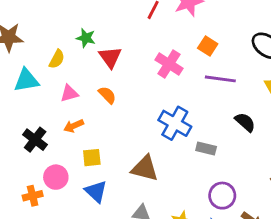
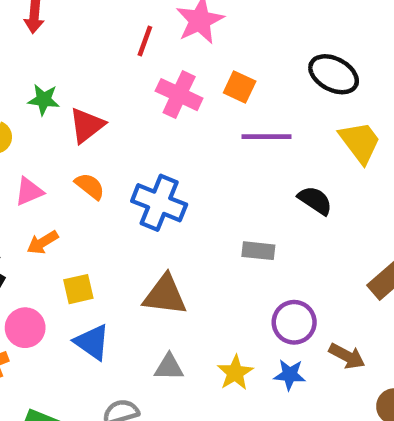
red triangle: (110, 57) -> (87, 125), turned 35
pink cross: (169, 64) -> (179, 95), moved
blue cross: (175, 123) -> (159, 203), moved

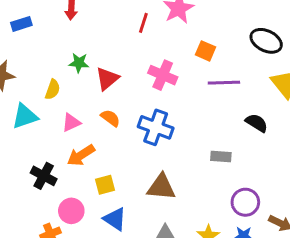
pink cross: (179, 95) -> (163, 75), moved
orange arrow: (43, 242) -> (81, 155), size x1.4

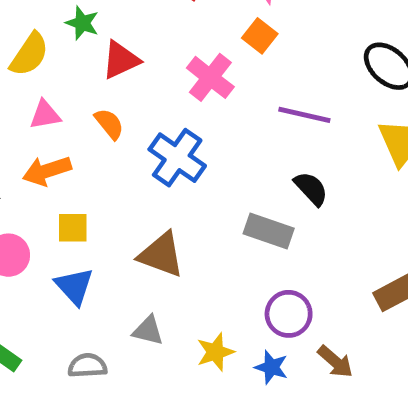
orange square: (206, 51) -> (260, 36), moved
yellow semicircle: (53, 89) -> (29, 54), size x1.4
black semicircle: (257, 123) -> (311, 189), moved
gray rectangle: (221, 157) -> (269, 231), size x1.4

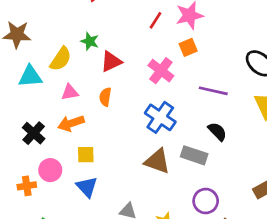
orange square: (260, 36) -> (188, 47), turned 30
orange semicircle: (109, 124) -> (105, 97), turned -132
blue cross: (177, 158) -> (160, 117), moved
brown triangle: (161, 255) -> (157, 161), moved

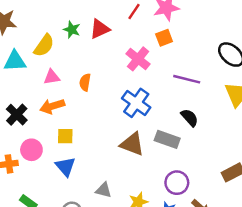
red triangle: (111, 61) -> (100, 29), moved

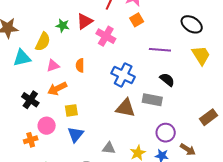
pink cross: (138, 59) -> (106, 36), moved
blue triangle: (66, 166) -> (76, 134), turned 30

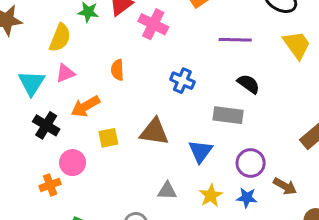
cyan triangle: (22, 58) -> (31, 83), moved, turned -42
pink triangle: (53, 66) -> (65, 73), moved
blue cross: (123, 75) -> (182, 81), size x0.7
brown triangle: (125, 108) -> (154, 132), moved
blue triangle: (76, 134) -> (200, 151), moved

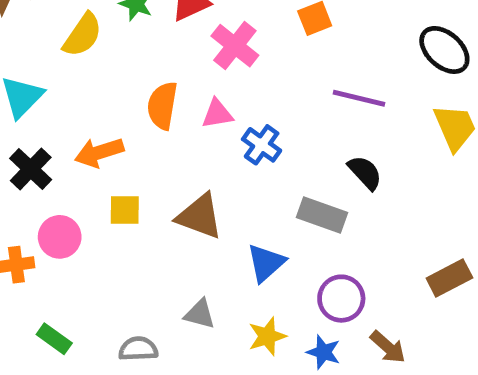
orange semicircle: (117, 70) -> (162, 106), size x1.4
pink triangle: (65, 73) -> (217, 114), moved

